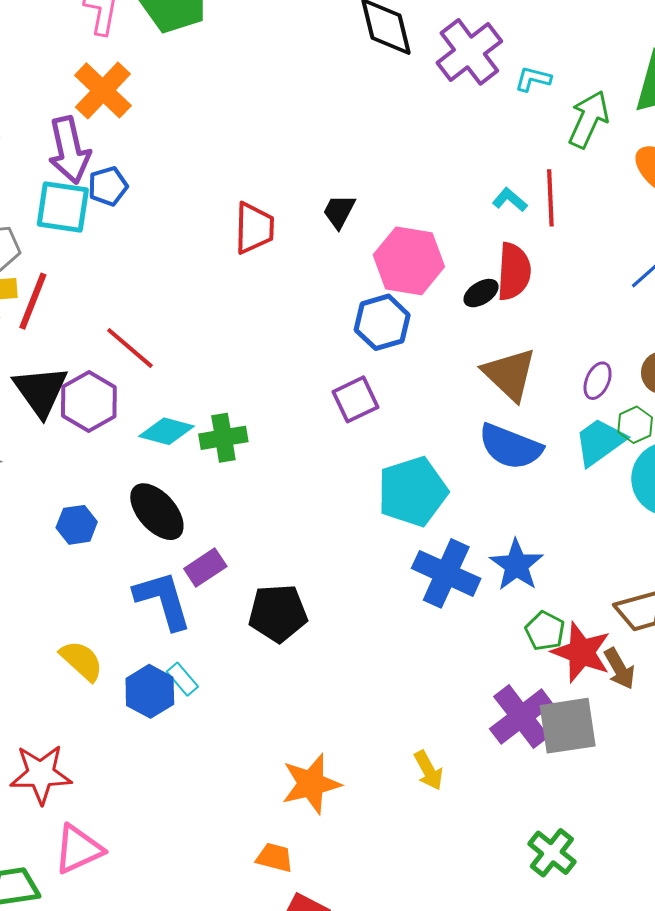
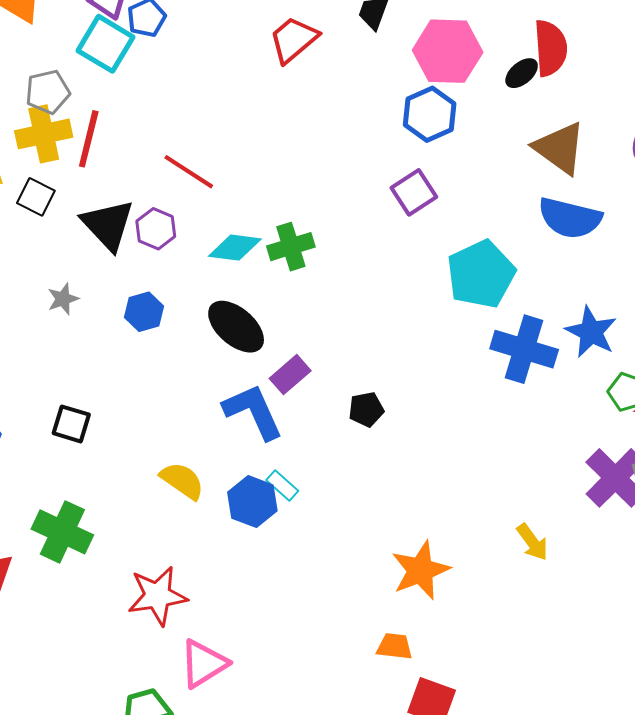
cyan square: (63, 207) -> (106, 44), turned 30
red trapezoid: (254, 228) -> (294, 40), turned -124
purple hexagon: (89, 401) -> (156, 229), size x0.7
blue hexagon: (77, 525) -> (144, 312), moved
black pentagon: (278, 613) -> (366, 409), size x0.6

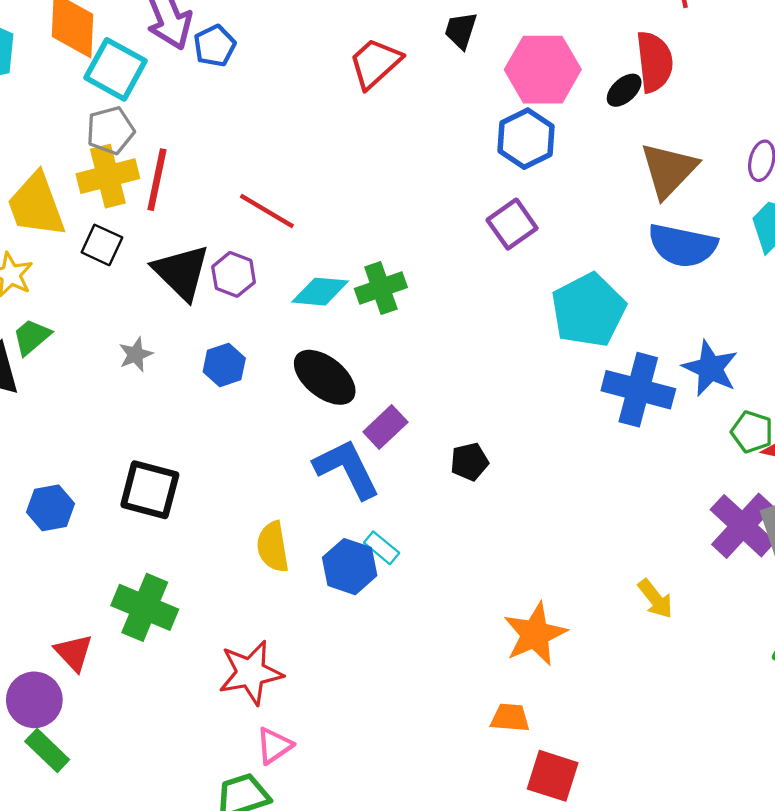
cyan square: (106, 44) -> (116, 69), moved
brown triangle: (560, 148) -> (669, 170), turned 40
black square: (71, 424) -> (150, 490), size x1.4
yellow semicircle: (182, 481) -> (273, 547), turned -132
pink triangle: (204, 664) -> (274, 746), moved, size x0.7

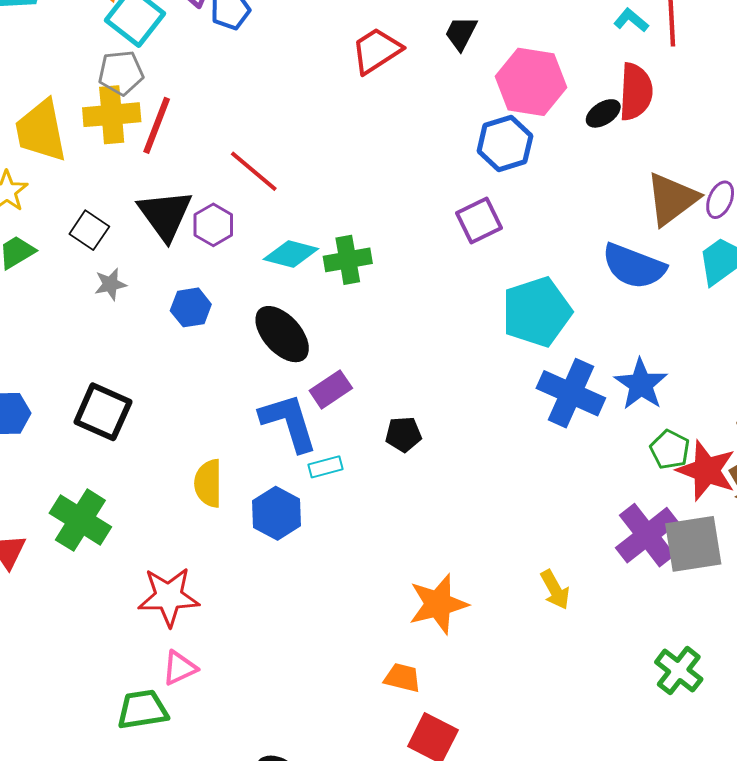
brown triangle: (669, 170) -> (672, 199), moved
black square: (102, 245) -> (89, 230), moved
cyan rectangle: (382, 548) -> (325, 467), moved, turned -64

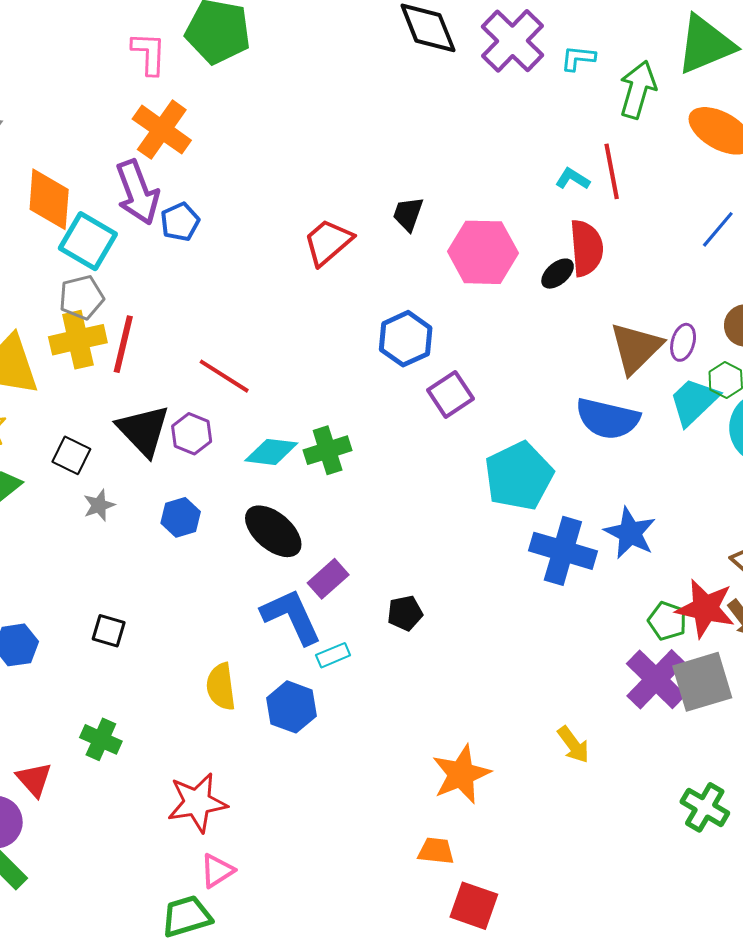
blue hexagon: (505, 144) -> (406, 339), moved
black square: (103, 412) -> (109, 631), size x0.6
green pentagon: (670, 450) -> (667, 621), moved
green cross: (80, 520) -> (101, 739), size x0.7

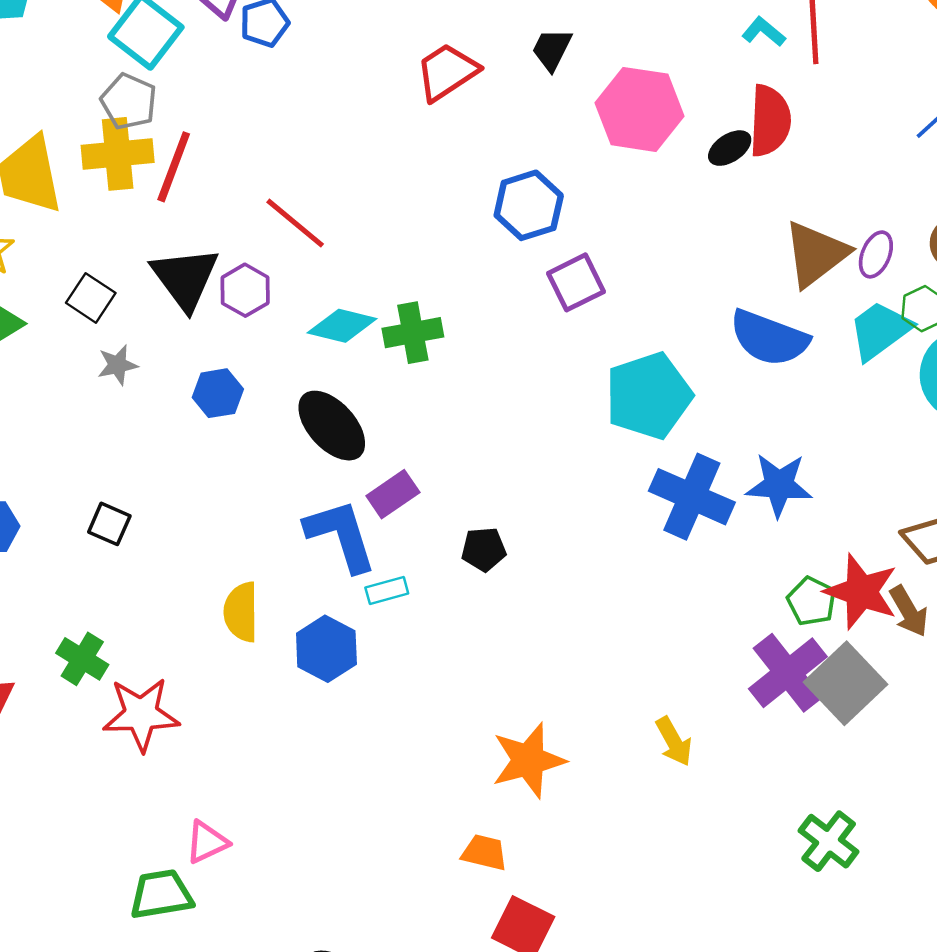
gray pentagon: (81, 297) -> (129, 102), turned 30
blue star: (630, 533) -> (779, 485), turned -30
gray square: (702, 682) -> (846, 683), turned -34
red star: (197, 803) -> (141, 714), moved

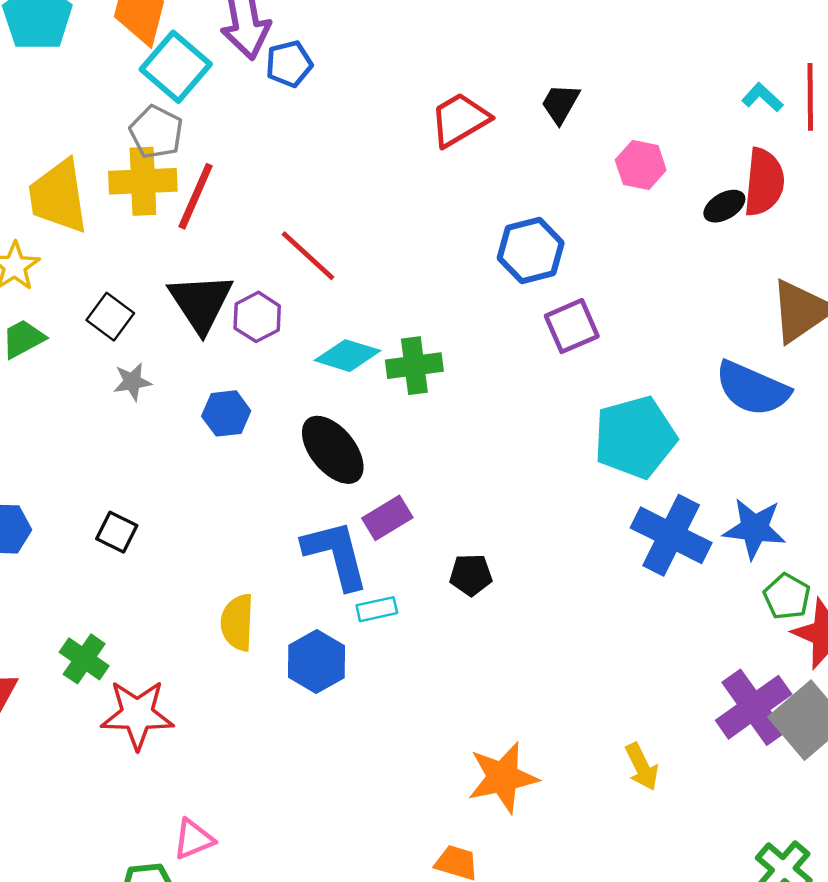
pink hexagon: (639, 109) -> (641, 165), size x0.6
green pentagon: (812, 601) -> (787, 596), moved

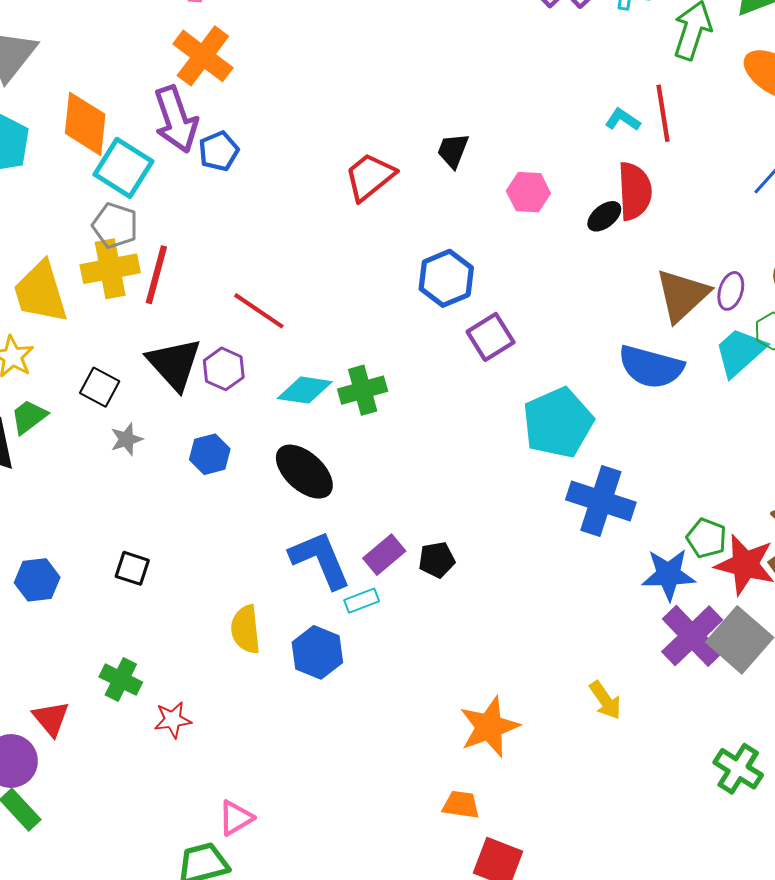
purple rectangle: (387, 518) -> (384, 555), moved
blue star: (754, 528) -> (669, 575), moved
red star: (137, 714) -> (173, 720), size x0.6

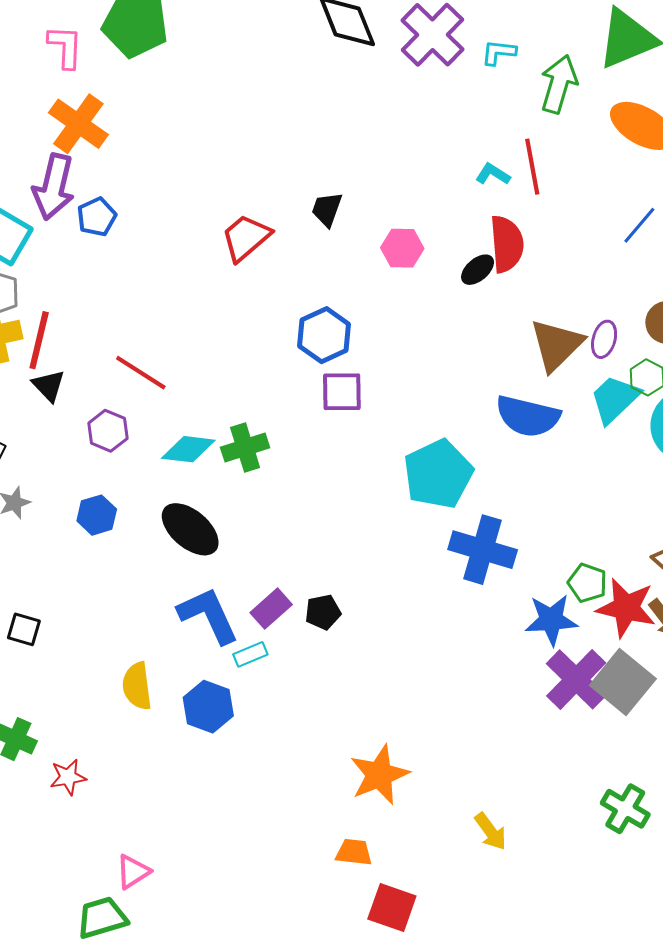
purple arrow: (176, 119) -> (54, 187), turned 34
purple square: (491, 337) -> (342, 392), moved, turned 33
black triangle: (174, 364) -> (49, 386), moved, size x0.6
yellow arrow: (605, 700) -> (491, 831), moved

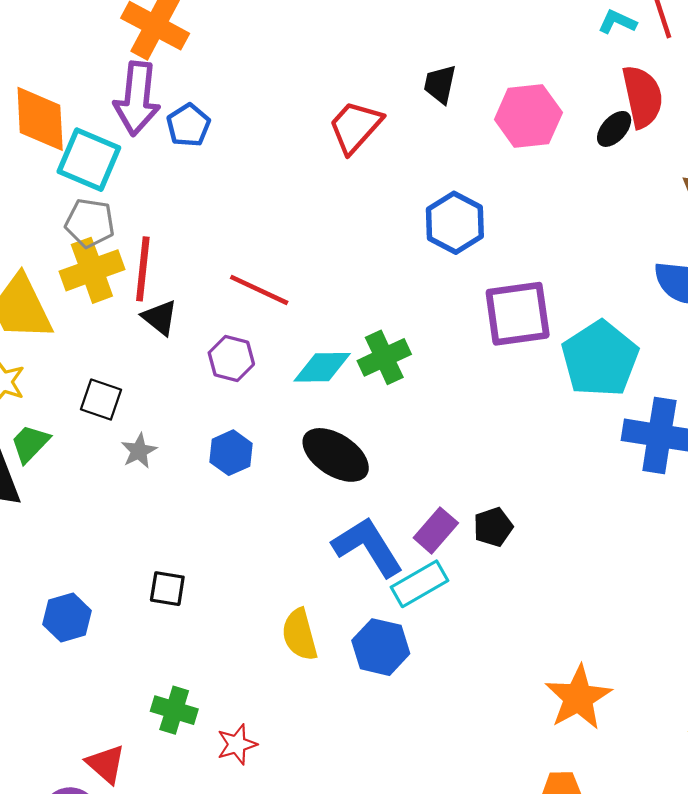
pink hexagon: (402, 248) -> (528, 116), size x1.4
purple square: (342, 392) -> (518, 314), moved, size x1.4
cyan rectangle: (250, 654) -> (419, 584), size x1.5

